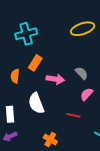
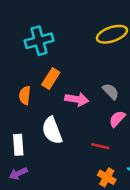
orange cross: (50, 140) -> (107, 177), moved

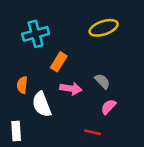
orange rectangle: (51, 78) -> (59, 62), moved
white semicircle: (52, 131) -> (42, 104), moved

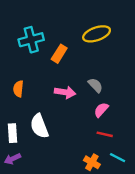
orange rectangle: (59, 62) -> (59, 54), moved
white semicircle: (42, 104) -> (39, 126), moved
red line: (93, 132) -> (105, 134), moved

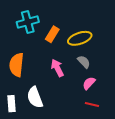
yellow ellipse: (97, 34) -> (80, 38), moved
orange semicircle: (18, 89) -> (17, 65), size x1.6
pink arrow: (65, 92) -> (57, 68), turned -126

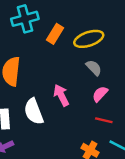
pink arrow: (57, 68) -> (61, 95), moved

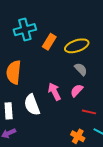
pink semicircle: (100, 94) -> (77, 91), moved

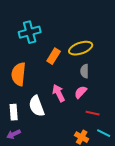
orange rectangle: (49, 42) -> (54, 56), moved
gray semicircle: (81, 69) -> (85, 71), turned -136

